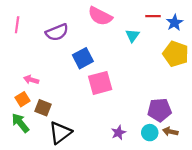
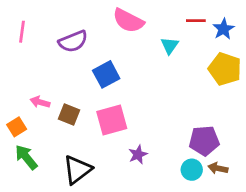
pink square: (100, 83) -> (112, 120), moved
orange square: (22, 99) -> (17, 127), moved
brown square: (43, 108) -> (69, 114), moved
purple star: (118, 133) -> (138, 154), moved

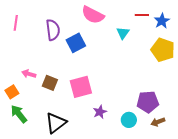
purple semicircle: (73, 41) -> (53, 30), turned -75
blue square: (106, 74) -> (76, 43), moved
brown arrow: (218, 168) -> (158, 122), turned -32
cyan circle: (192, 170) -> (129, 120), moved

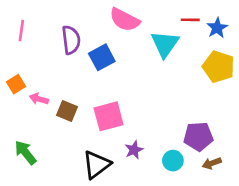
cyan triangle: (123, 33) -> (165, 44), size x1.6
orange square: (12, 92) -> (16, 84), moved
black triangle: (56, 123) -> (96, 165), moved

